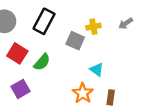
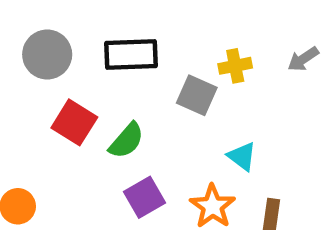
black rectangle: (44, 21) -> (131, 54), turned 60
purple square: (20, 89) -> (145, 197), moved

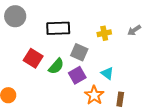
gray circle: (47, 54) -> (15, 16), moved
gray square: (197, 95) -> (79, 52), moved
purple square: (145, 197) -> (77, 75), moved

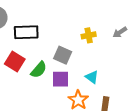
black rectangle: (58, 28) -> (26, 32), moved
purple square: (77, 75) -> (61, 79), turned 30

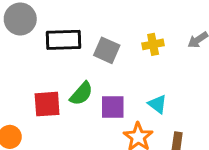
gray square: (63, 55) -> (107, 50), moved
red square: (15, 61) -> (47, 104), moved, turned -36

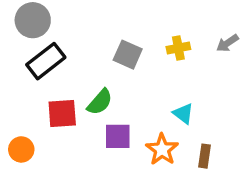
black rectangle: (63, 40) -> (46, 61), moved, turned -36
purple square: (113, 107) -> (118, 136), moved

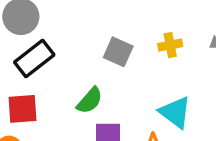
red square: (62, 113) -> (22, 109), moved
cyan triangle: (183, 113) -> (175, 112), size x1.5

